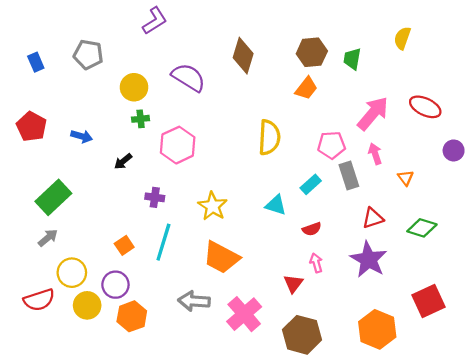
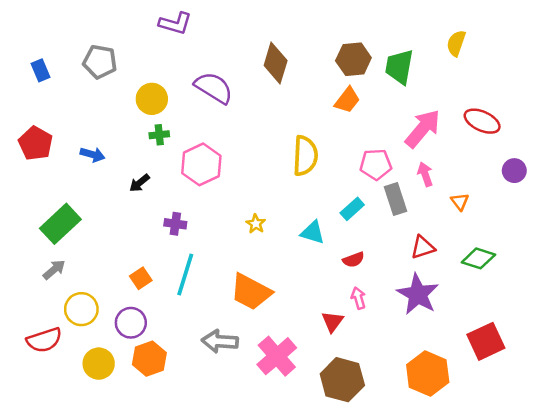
purple L-shape: (155, 21) -> (175, 23), turned 48
green trapezoid: (352, 59) -> (399, 67), size x1.4
yellow star: (213, 206) -> (256, 224), moved, size x0.6
yellow circle: (87, 305) -> (99, 364), moved

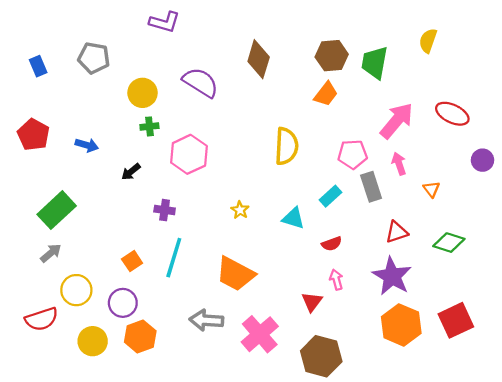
orange hexagon: (428, 373) -> (401, 325), moved

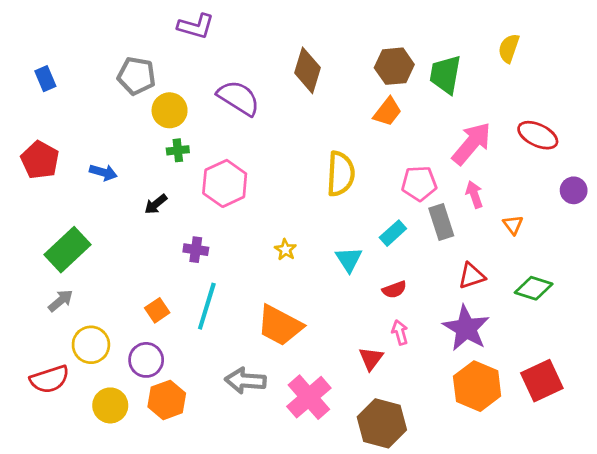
gray pentagon: (94, 58) -> (136, 76), moved
cyan triangle: (293, 218) -> (349, 259), turned 40

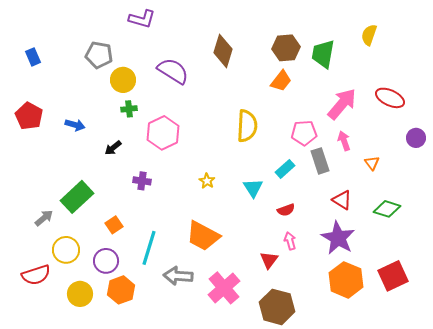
green rectangle: (68, 250) -> (77, 197), moved
red triangle: (472, 276) -> (342, 200), turned 50
cyan line: (207, 306) -> (149, 248), moved

